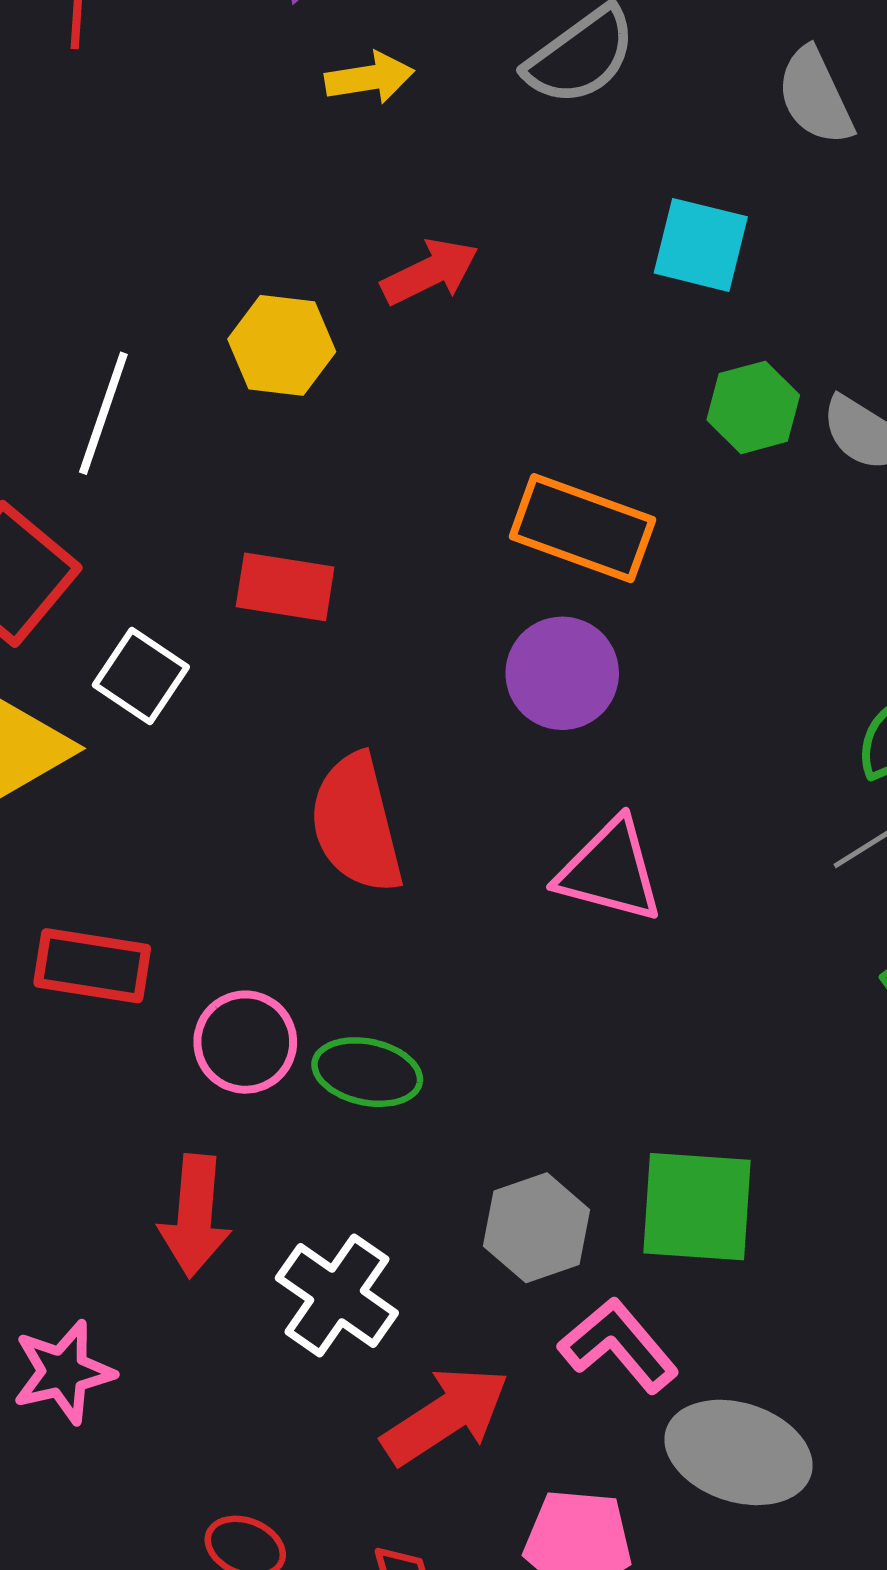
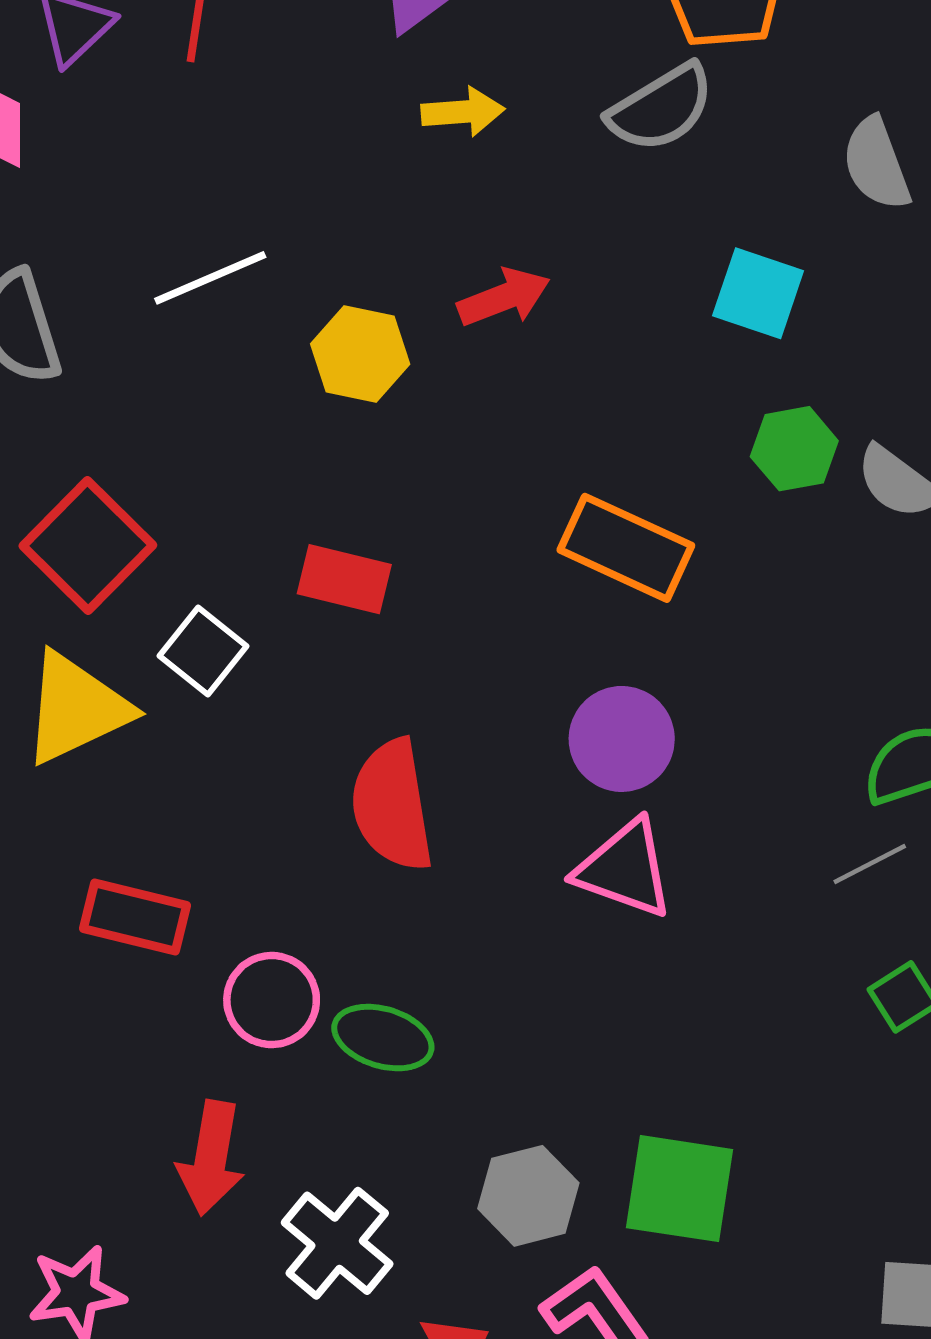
white line: (103, 413) -> (210, 278), moved, turned 43
purple circle: (562, 673) -> (622, 739), moved

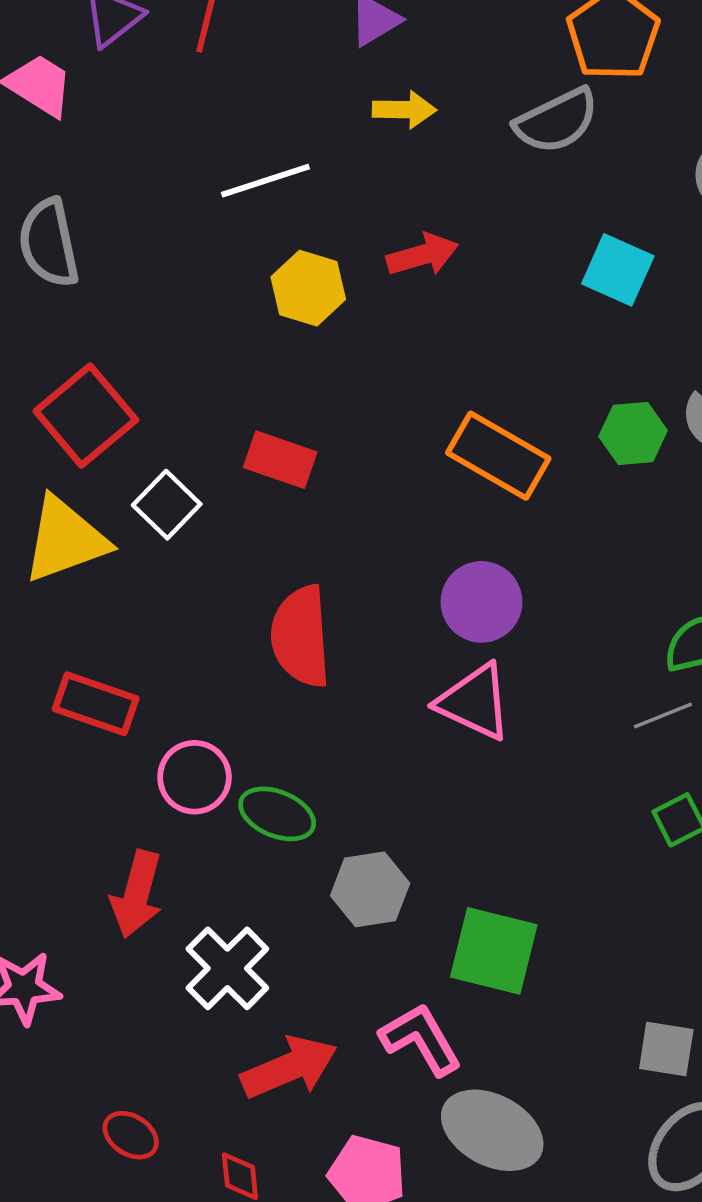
white line: (210, 278) -> (265, 181), moved
green hexagon: (794, 449) -> (633, 434), moved
gray hexagon: (528, 1196) -> (370, 889), moved

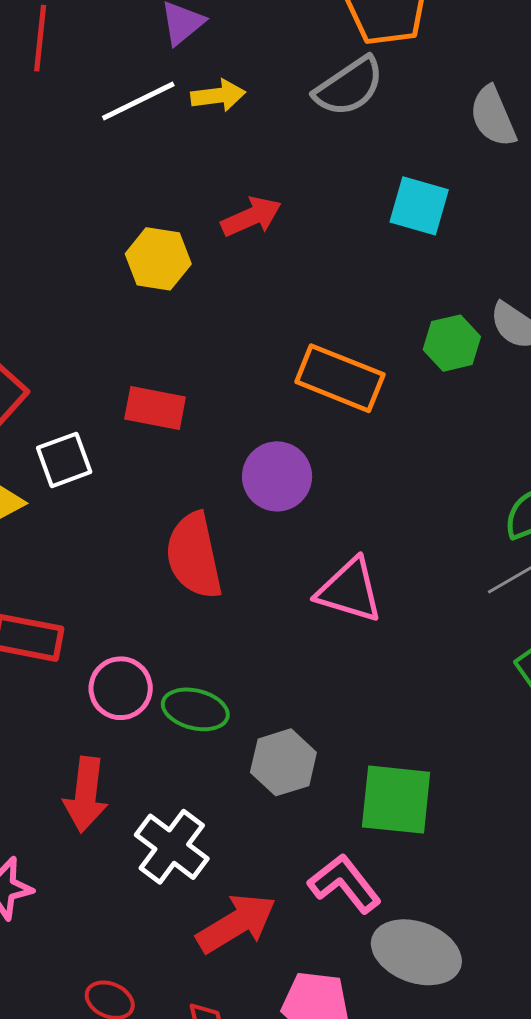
white line: (265, 181) -> (138, 101), moved
white square: (167, 505) -> (64, 460), turned 34
purple circle: (481, 602) -> (277, 476), moved

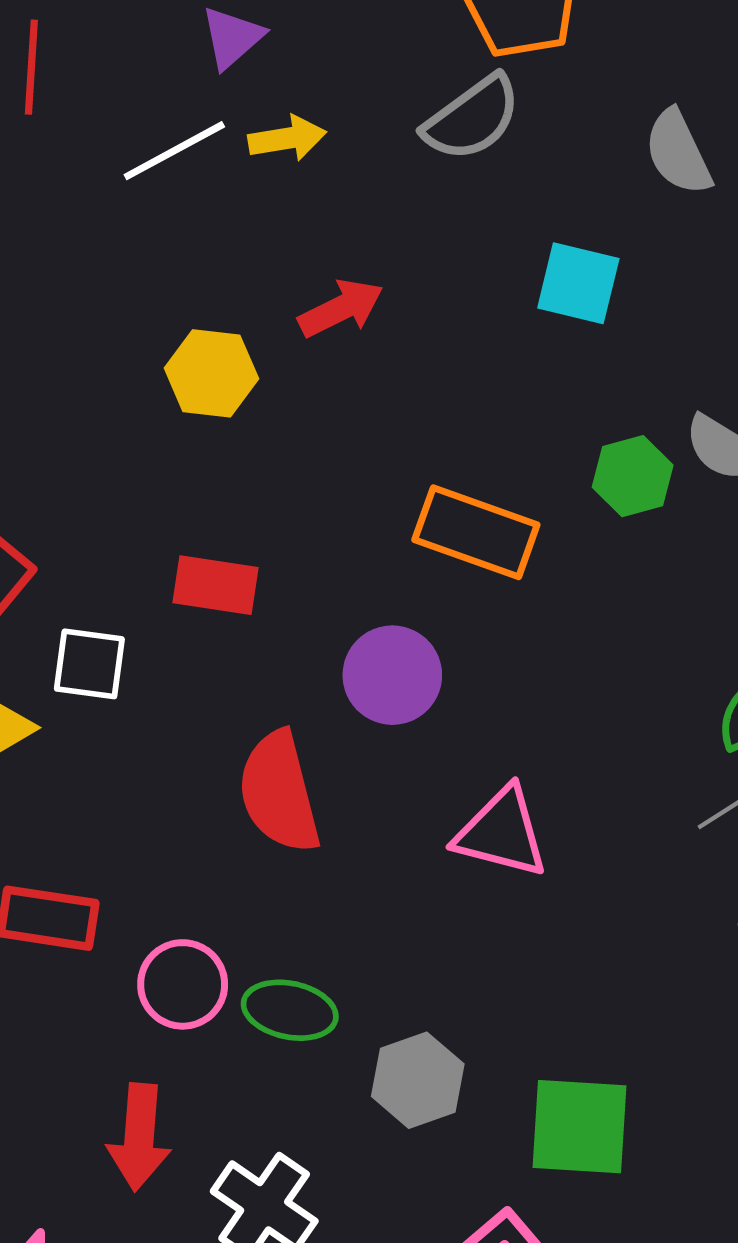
white square: (64, 460) -> (89, 664), turned 30

